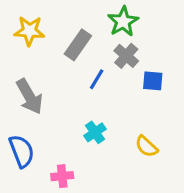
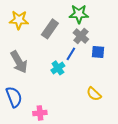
green star: (123, 22) -> (79, 14), turned 30
blue line: (97, 79) -> (71, 54), moved
cyan cross: (95, 132) -> (58, 68), moved

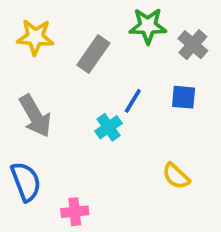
gray cross: (81, 36) -> (193, 45), moved

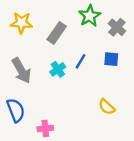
green star: (148, 26) -> (90, 16), turned -30
cyan cross: (108, 127) -> (58, 69), moved

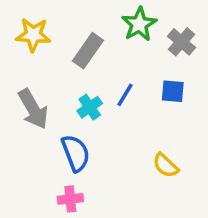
blue semicircle: (16, 110) -> (76, 153), moved

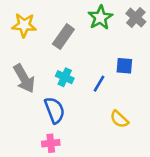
gray cross: (182, 42) -> (136, 18), moved
blue line: (125, 95) -> (99, 84), moved
cyan cross: (90, 107) -> (65, 77), turned -30

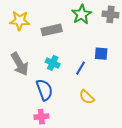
gray cross: (136, 18) -> (110, 14), turned -35
gray rectangle: (63, 37) -> (52, 30), turned 42
yellow semicircle: (119, 119) -> (87, 97), moved

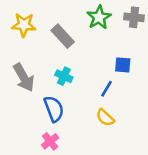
gray rectangle: (52, 30) -> (63, 36), turned 60
blue line: (81, 68) -> (106, 89), moved
pink cross: (41, 117) -> (50, 141), turned -32

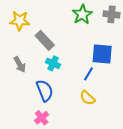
gray rectangle: (63, 36) -> (45, 40), moved
blue square: (123, 65) -> (102, 54), size x1.5
gray arrow: (24, 77) -> (20, 64), size x0.7

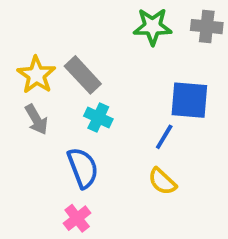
green star: (82, 14) -> (153, 27), turned 30
yellow star: (20, 21) -> (36, 75), moved, turned 30

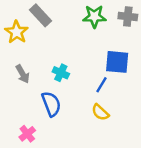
yellow star: (36, 75) -> (17, 32), moved
gray rectangle: (83, 75) -> (40, 15), moved
pink cross: (77, 218) -> (27, 134), moved

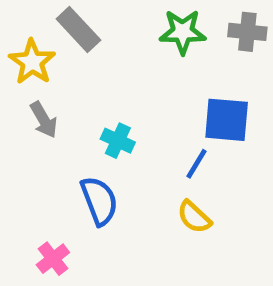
gray arrow: (23, 74) -> (44, 120), moved

